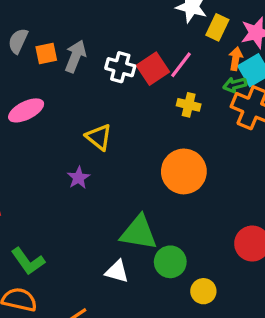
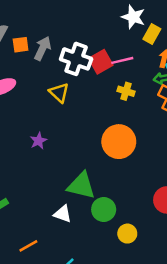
pink line: (181, 65) -> (122, 60), turned 35
white cross: (120, 67) -> (76, 59), size x1.4
yellow triangle: (99, 137) -> (59, 93), moved

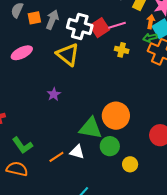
yellow triangle: (59, 93) -> (68, 54), size x1.4
orange circle: (119, 142) -> (116, 116), moved
orange line: (28, 246) -> (56, 157), moved

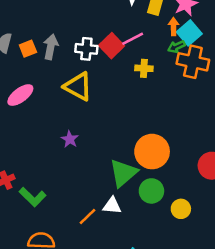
white cross: (80, 27) -> (86, 49), size x0.7
green triangle: (91, 128) -> (123, 173), turned -40
green L-shape: (22, 145) -> (33, 197), moved

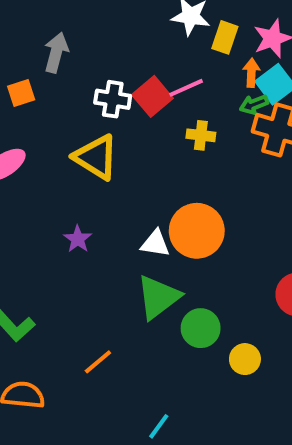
gray arrow: (51, 47) -> (56, 53), moved
orange circle: (152, 152) -> (197, 231), moved
white triangle: (112, 206) -> (155, 244), moved

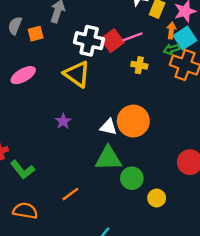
white cross: (113, 99) -> (89, 41), size x1.4
green triangle: (158, 297) -> (108, 158), turned 32

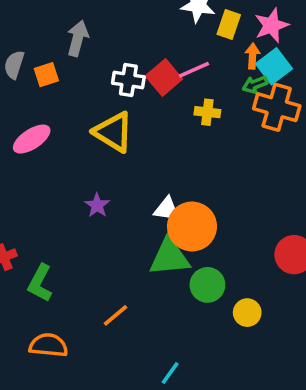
white cross: (89, 41) -> (128, 80), size x0.7
orange circle: (133, 121) -> (192, 226), moved
green L-shape: (22, 170) -> (40, 283), turned 70

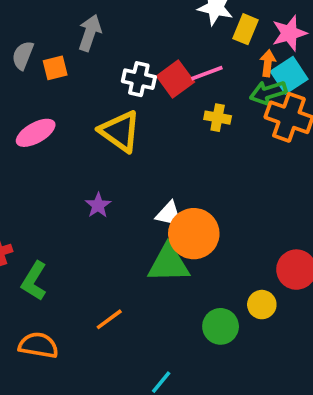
green arrow: (255, 84) -> (268, 93), size x1.4
green circle: (207, 285) -> (221, 326), moved
yellow circle: (247, 313) -> (262, 305), moved

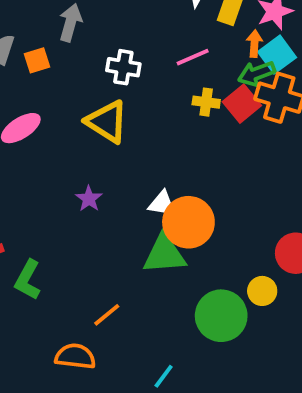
red square: (175, 79) -> (242, 104), moved
green circle: (221, 326) -> (221, 316), size x1.4
orange semicircle: (38, 345) -> (75, 356), moved

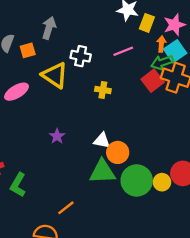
yellow cross: (206, 102) -> (103, 90), moved
yellow triangle: (107, 122) -> (55, 75), moved
orange circle: (188, 222) -> (118, 152), size x0.7
yellow circle: (262, 291) -> (162, 182), moved
green circle: (221, 316) -> (137, 180), moved

